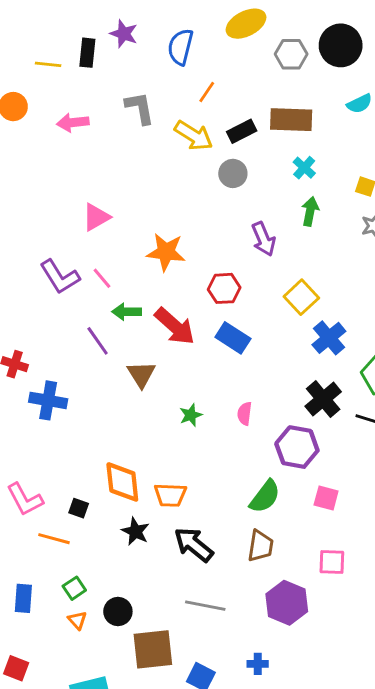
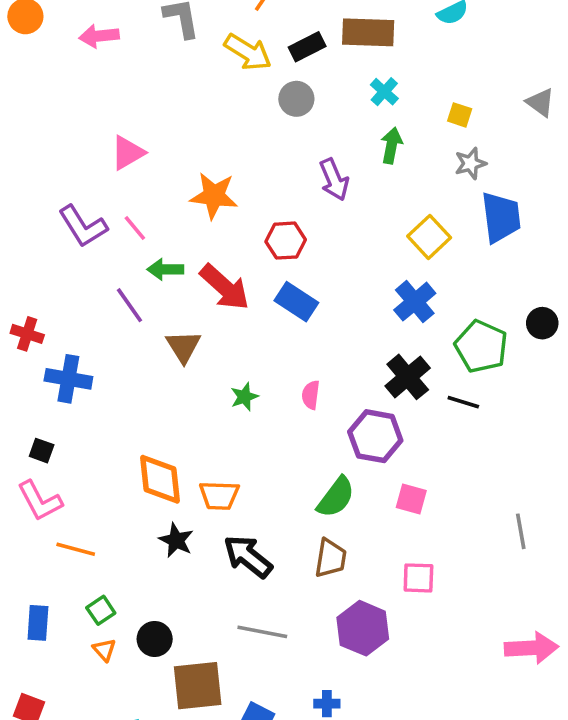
yellow square: (301, 297) -> (429, 237), moved
black square: (79, 508) -> (42, 451), moved

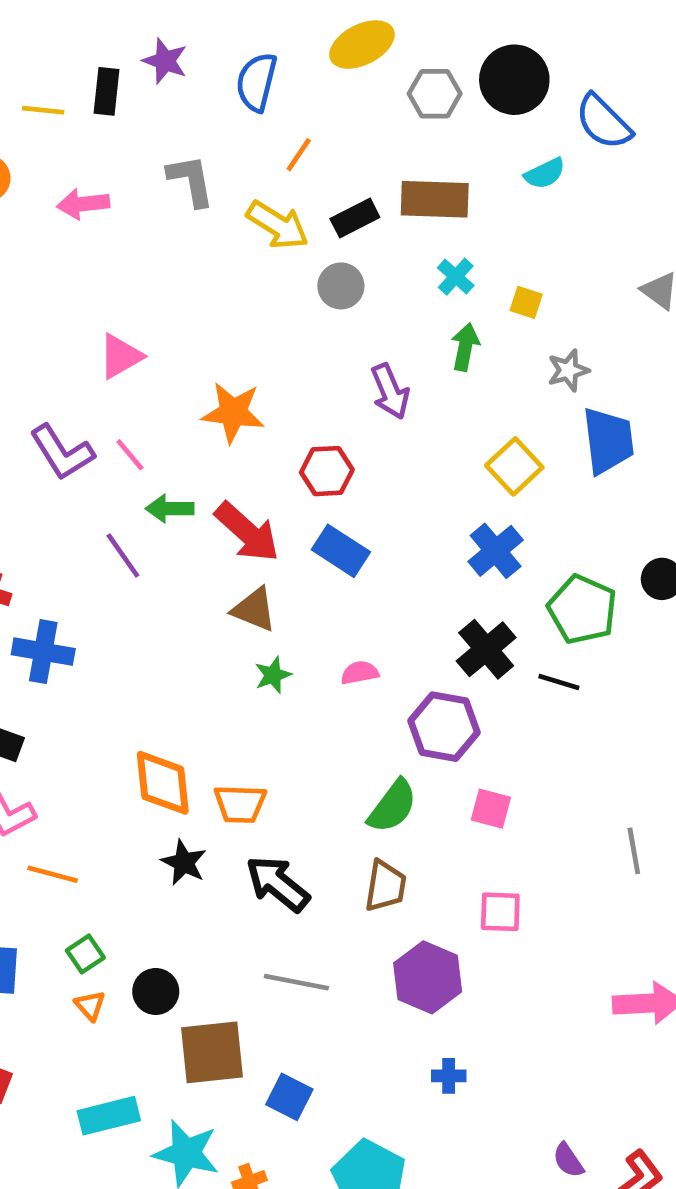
yellow square: (460, 115) -> (526, 302), moved
brown triangle: (183, 346) -> (254, 609), moved, turned -36
pink semicircle: (311, 395) -> (360, 673), turned 72
blue cross: (327, 704) -> (449, 1076), moved

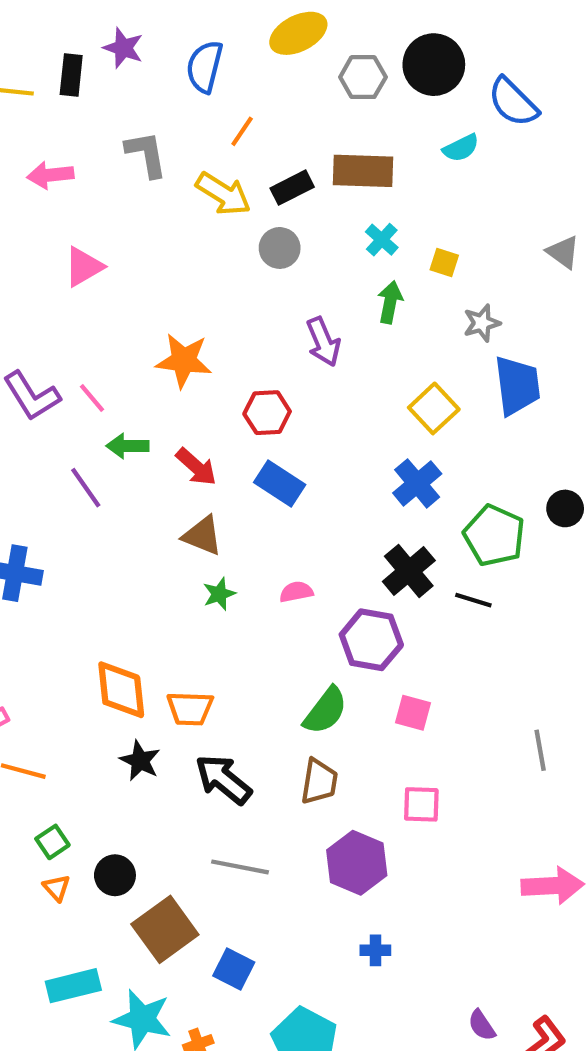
pink triangle: (121, 356) -> (84, 267), moved
red arrow: (247, 532) -> (196, 467), size x0.7
brown square: (212, 1052) -> (165, 929), turned -30

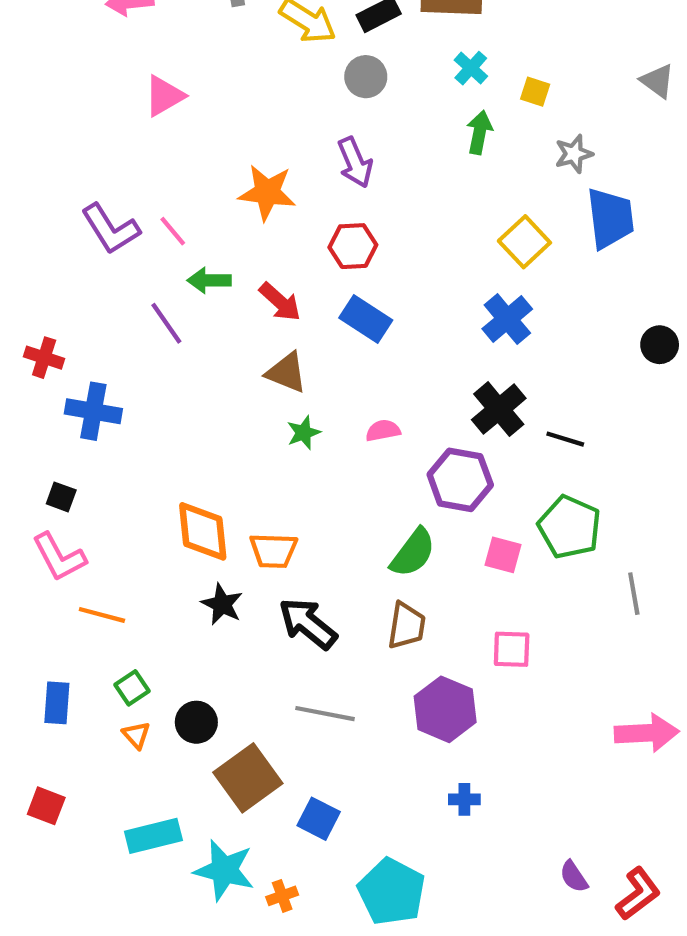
purple arrow: (323, 342) -> (355, 162), moved
green pentagon: (494, 536) -> (570, 527), moved

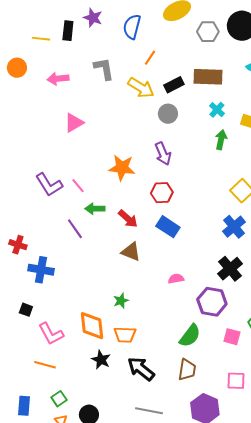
green star: (304, 433) -> (121, 301), moved
pink L-shape: (59, 557) -> (51, 334), moved

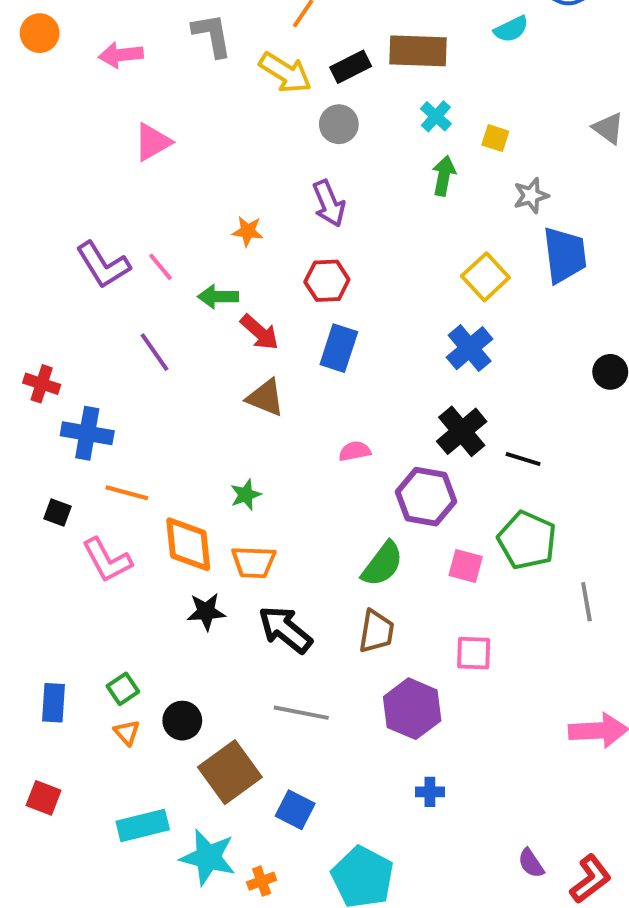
orange star: (122, 168) -> (248, 231), size x0.6
green arrow: (95, 209) -> (218, 297), moved
blue rectangle: (168, 227) -> (339, 348), turned 75
black star: (101, 360) -> (206, 612), turned -30
orange line: (45, 365) -> (127, 493), moved

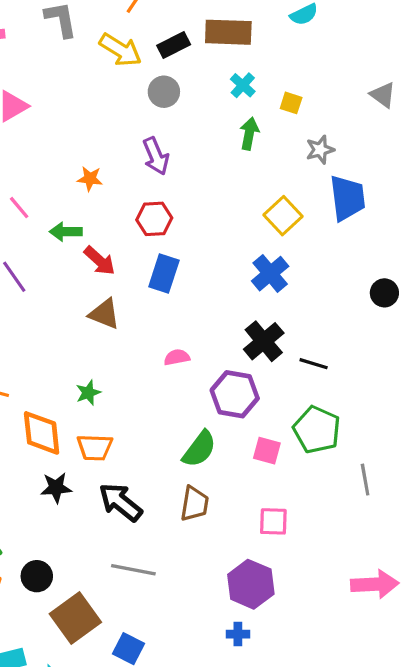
purple hexagon: (412, 709) -> (251, 584), moved

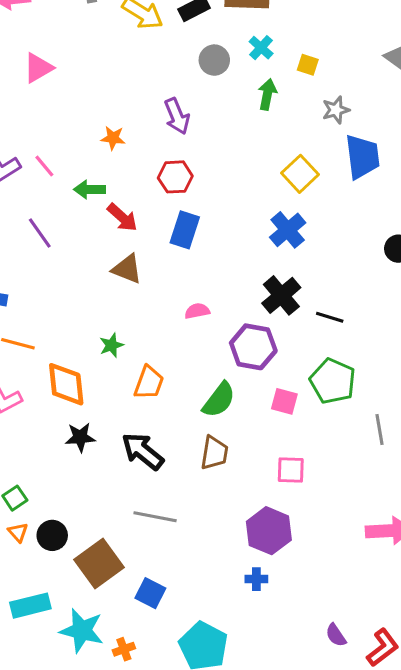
gray circle: (164, 92) -> (214, 60), moved
orange trapezoid: (95, 447) -> (149, 383), moved, turned -72
black circle: (37, 576) -> (52, 535), moved

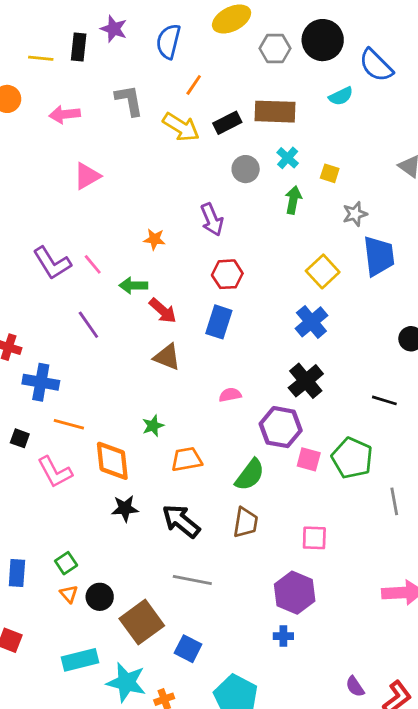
red hexagon: (175, 177) -> (227, 274), moved
black line: (330, 317) -> (384, 400), moved
orange trapezoid: (149, 383) -> (187, 459), turned -120
pink square: (284, 401) -> (309, 459), moved

